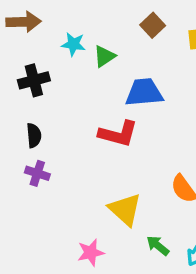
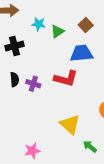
brown square: (153, 25) -> (86, 25), moved
purple cross: (37, 173) -> (33, 84), moved
pink star: (91, 253) -> (32, 151), moved

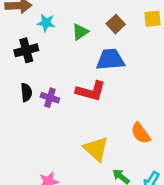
cyan star: (39, 24) -> (46, 23), moved

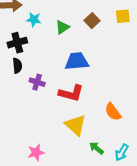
blue trapezoid: (110, 60) -> (77, 61), moved
red L-shape: (91, 91) -> (71, 93), moved
black semicircle: (26, 92) -> (17, 66), moved

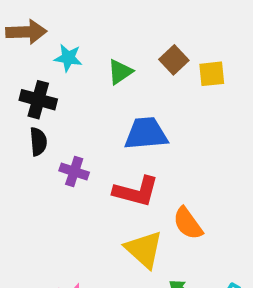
yellow square: (123, 16) -> (212, 74), moved
black cross: (17, 43) -> (38, 100), turned 30
orange semicircle: (113, 112) -> (188, 223), moved

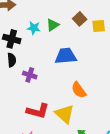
cyan star: (68, 58) -> (34, 28), moved
red L-shape: (136, 191) -> (38, 111), moved
orange semicircle: (188, 223) -> (79, 90), moved

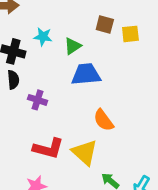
brown square: (80, 19) -> (105, 25), turned -32
green triangle: (53, 25) -> (73, 46), moved

